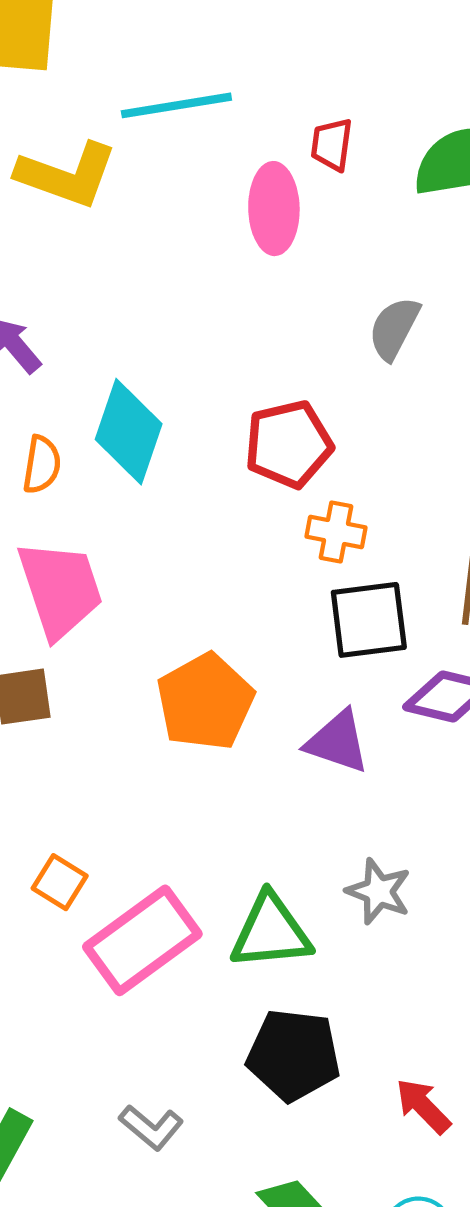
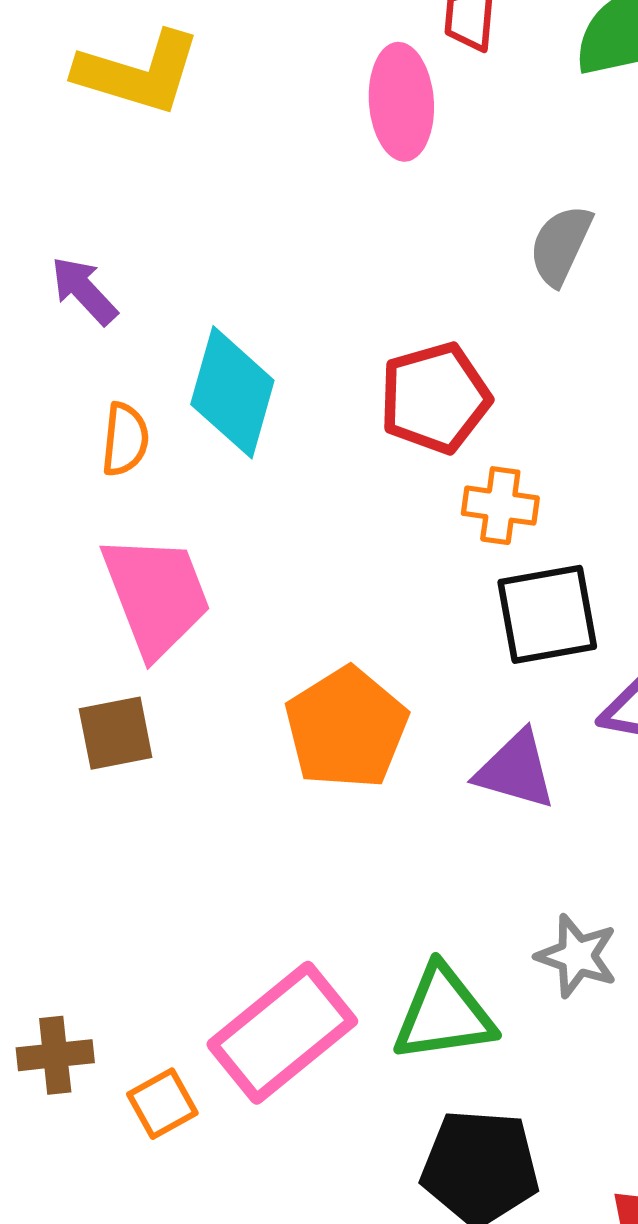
orange square: (60, 882) -> (162, 1104), moved, turned 32

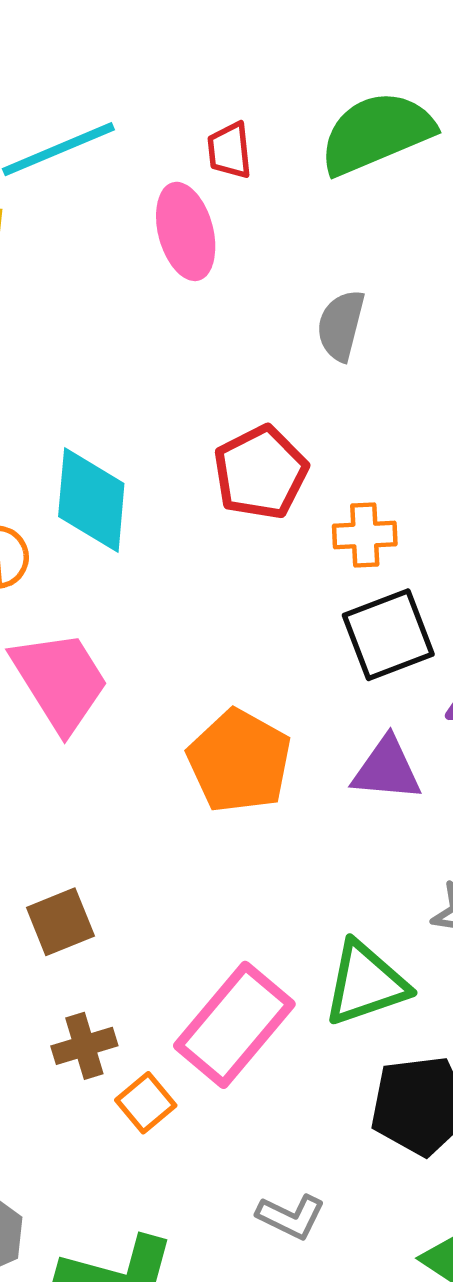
orange cross: (500, 506) -> (365, 535), moved
brown square: (116, 733) -> (60, 922), moved
brown cross: (55, 1055) -> (84, 1046), moved

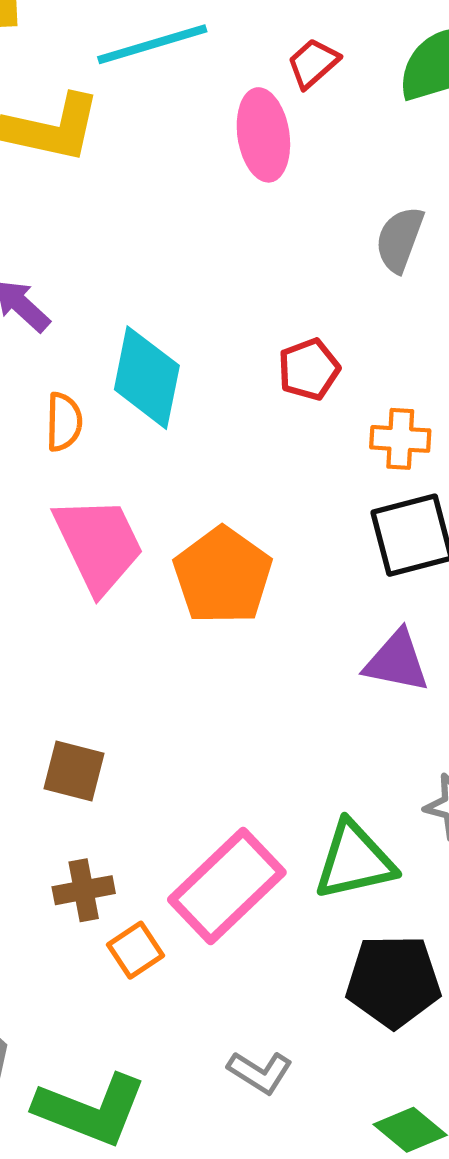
red trapezoid: (229, 150) -> (313, 63), turned 48
red pentagon: (261, 472) -> (309, 369), size x0.7
orange pentagon: (239, 761) -> (223, 576), moved
brown square: (60, 922) -> (74, 771), turned 30

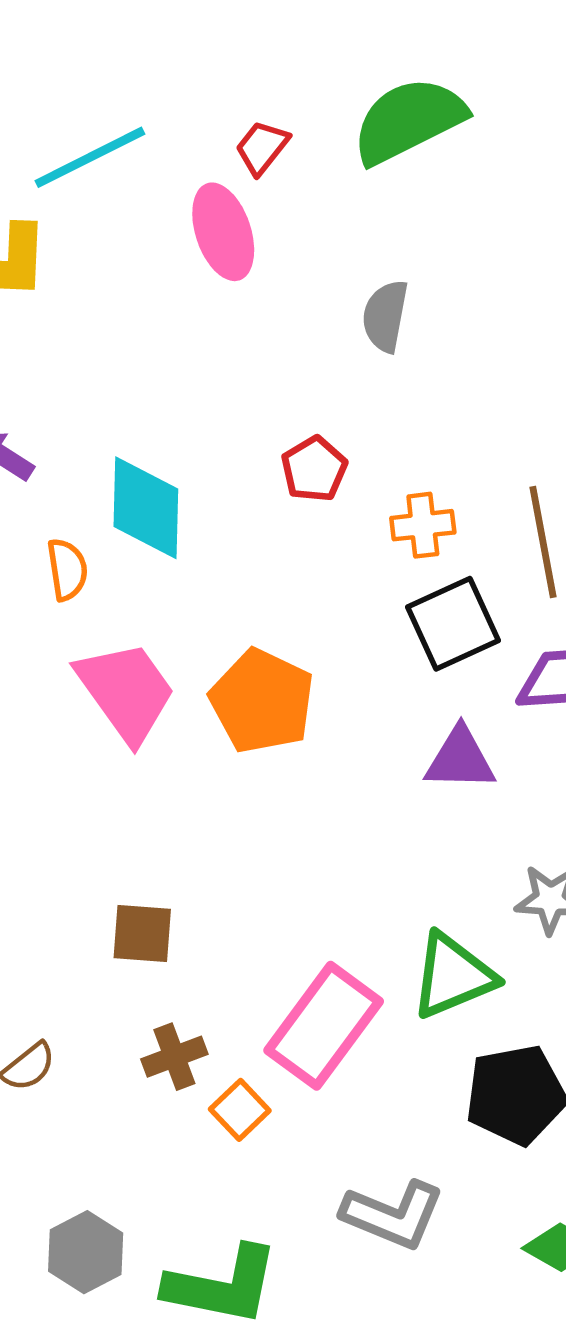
gray L-shape: (260, 1072) -> (393, 1215), size x1.5

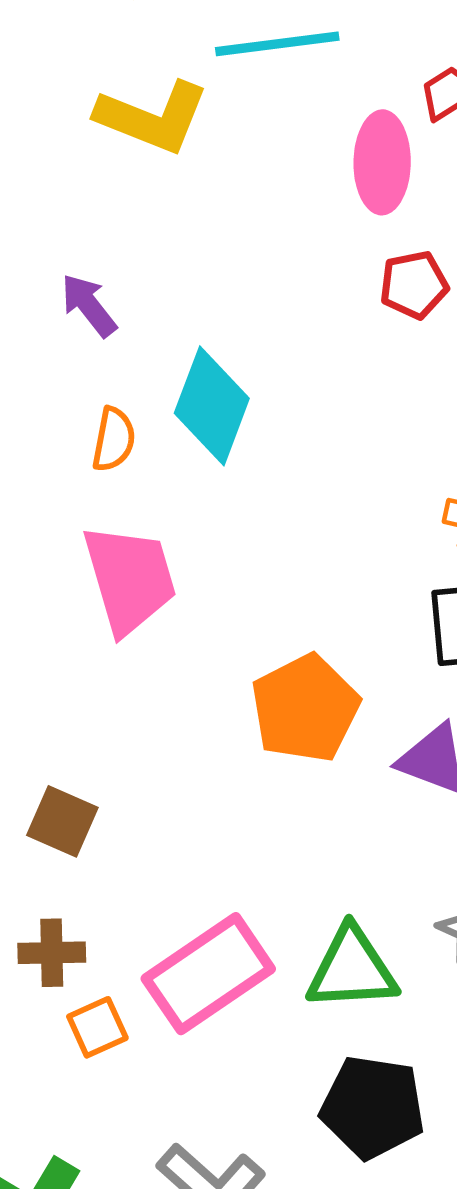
red pentagon: (314, 469) -> (414, 285), moved
orange pentagon: (262, 701) -> (305, 708), moved

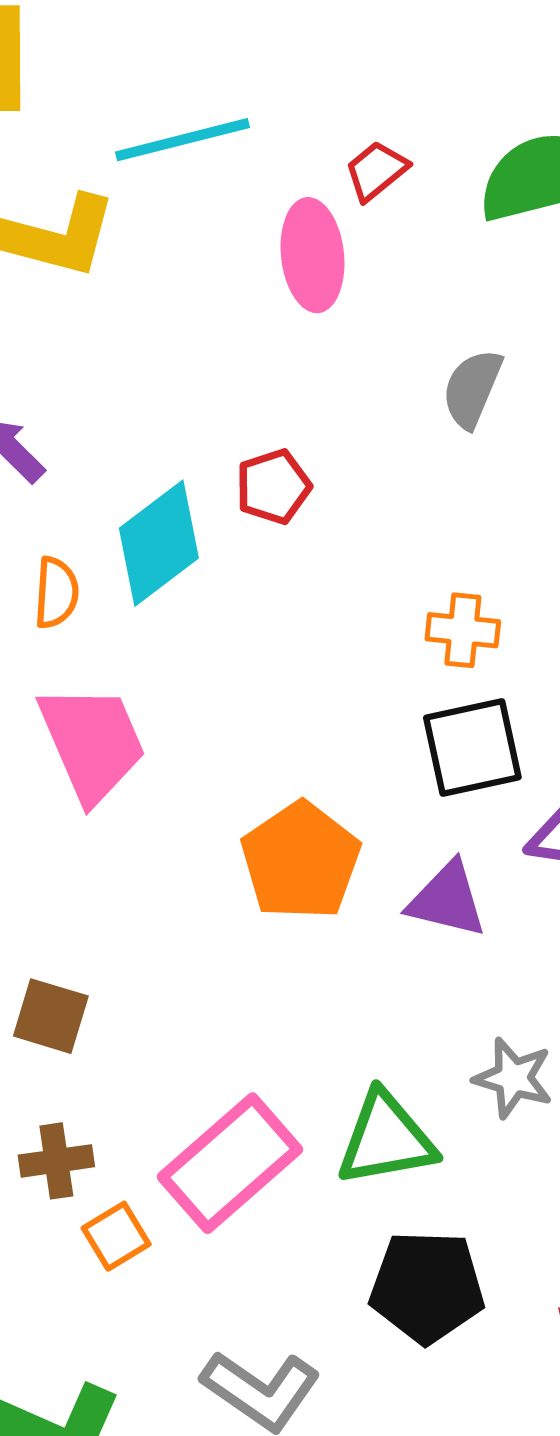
red pentagon: (414, 285) -> (273, 487), moved
cyan diamond: (212, 406) -> (159, 543), turned 39

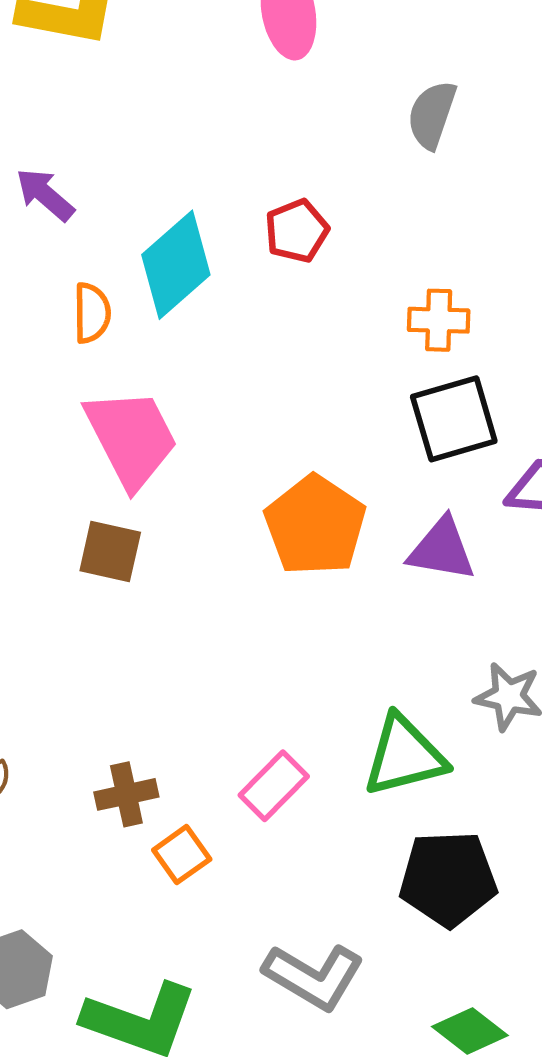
red pentagon: (273, 487) -> (297, 231), moved
brown square: (51, 1016) -> (110, 552), moved
pink rectangle: (230, 1163) -> (274, 786), size x0.6

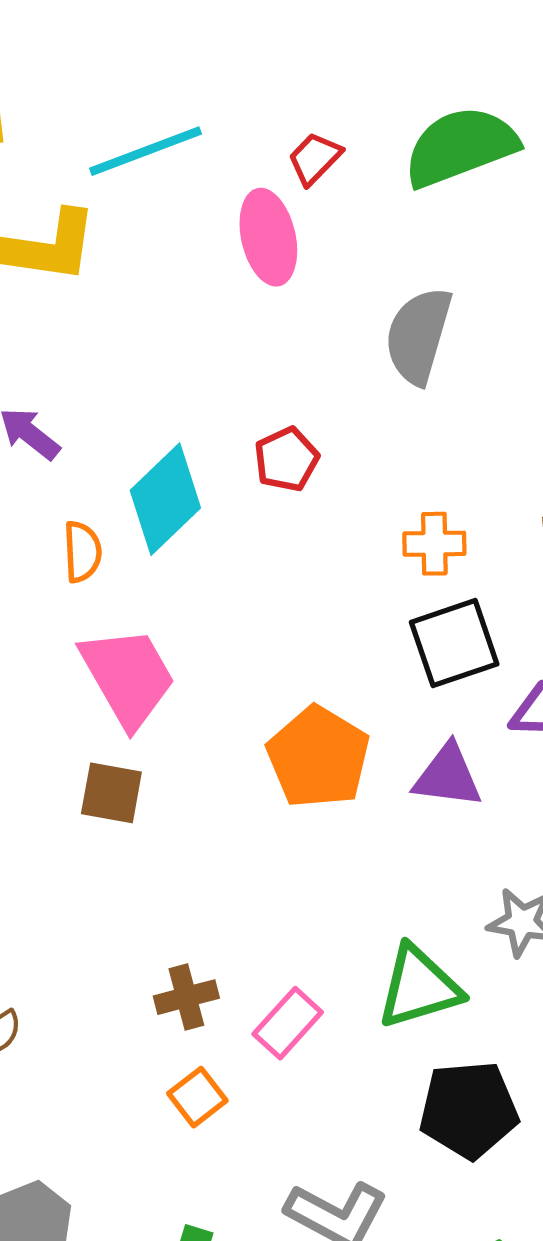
gray semicircle: (432, 115) -> (418, 336), size x1.4
brown cross: (126, 794) -> (186, 997), moved

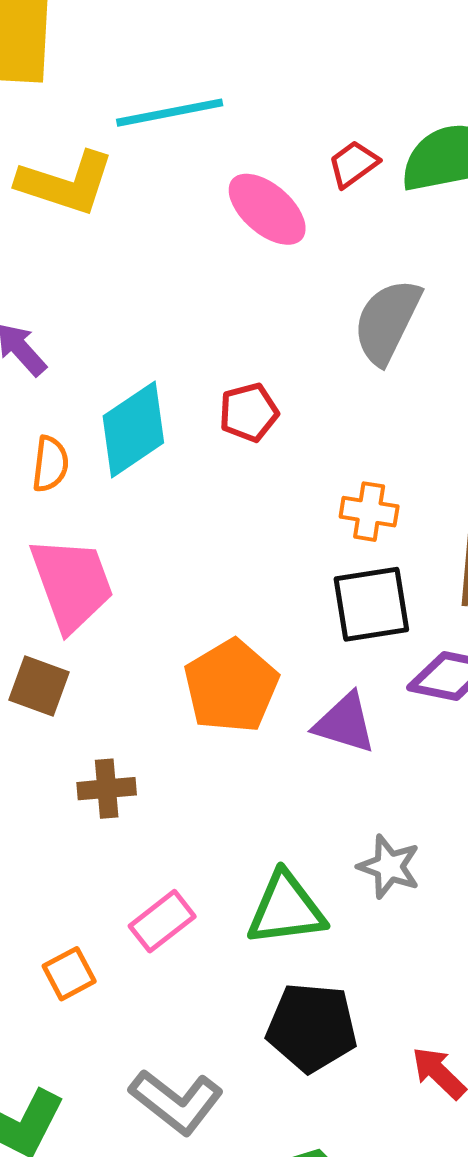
red trapezoid: (315, 159) -> (353, 164), moved
pink ellipse: (268, 237) -> (267, 209), turned -46
brown cross: (186, 997) -> (107, 789), moved

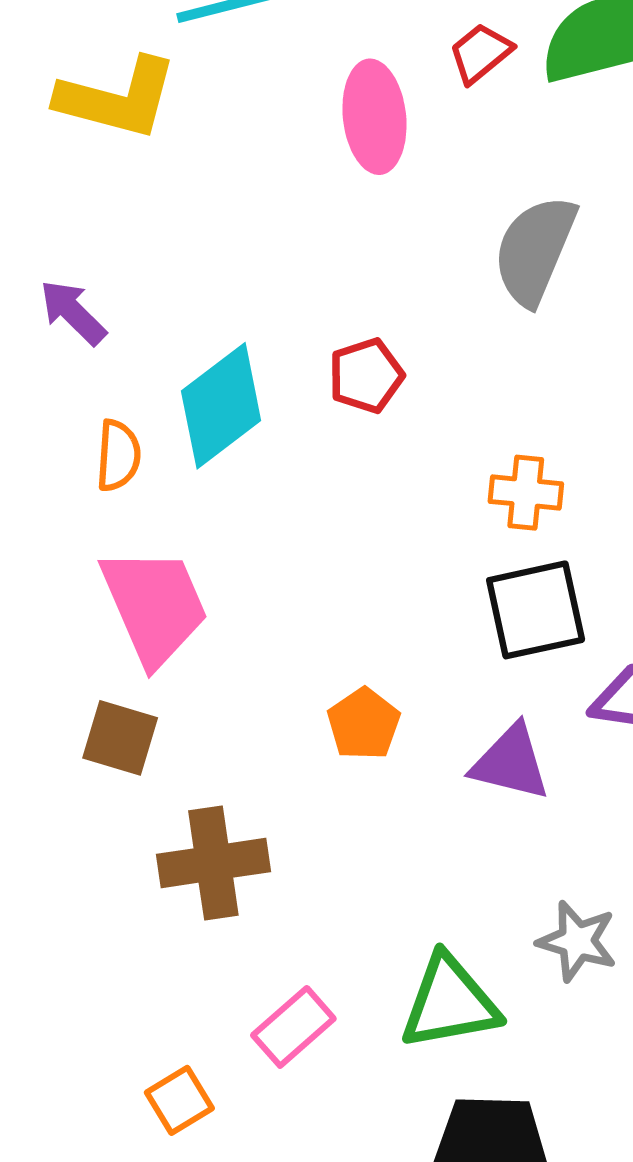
pink ellipse: (267, 209) -> (374, 117), turned 46
orange pentagon: (231, 686) -> (364, 724), size x0.6
brown cross: (107, 789) -> (213, 863), size x1.5

